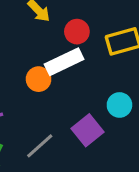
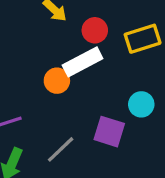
purple square: (88, 130) -> (109, 132), turned -32

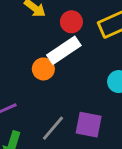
purple square: (109, 132) -> (89, 125), moved

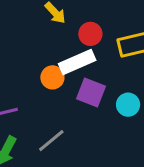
purple square: (89, 125) -> (91, 93), moved

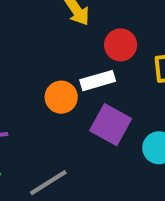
white rectangle: (77, 62) -> (98, 81), size x0.7

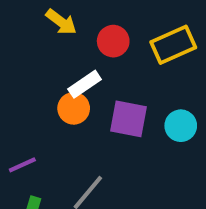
white rectangle: (98, 81) -> (85, 84), moved

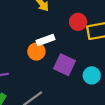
red circle: (113, 41) -> (78, 22), moved

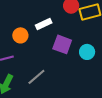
orange circle: (36, 52) -> (20, 35), moved

